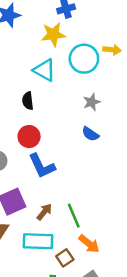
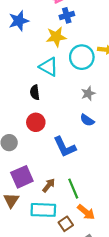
blue L-shape: (42, 166) -> (65, 147), moved

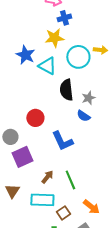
blue star: (19, 21) -> (25, 55), moved, turned -30
black semicircle: (35, 92) -> (66, 90), moved, size x1.5
gray star: (88, 93) -> (88, 98), moved
purple square: (22, 177) -> (22, 157), moved
orange arrow: (86, 212) -> (91, 207), moved

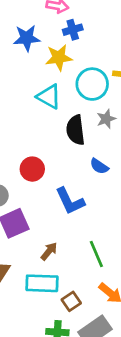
blue star: (25, 55) -> (27, 38), moved, turned -30
gray star: (88, 98) -> (106, 119), moved
green line: (70, 180) -> (96, 254), moved

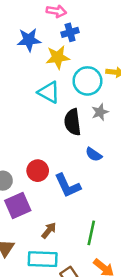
red circle: (32, 169) -> (38, 171), moved
green line: (96, 254) -> (91, 233), turned 35

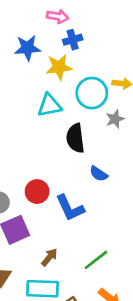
cyan triangle: (49, 92) -> (49, 105), turned -40
gray star: (100, 112) -> (115, 119), moved
green line: (91, 233) -> (96, 260), turned 40

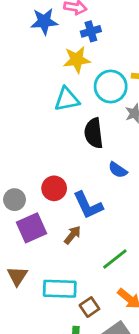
blue star: (27, 48) -> (44, 21), moved
brown arrow: (49, 257) -> (72, 235), moved

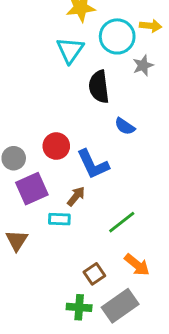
cyan triangle: (67, 99) -> (70, 50), turned -44
cyan rectangle: (60, 289) -> (59, 219), moved, size x0.6

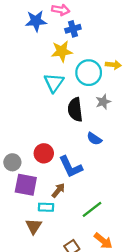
gray star: (143, 65) -> (103, 102), moved
purple square: (32, 189) -> (26, 185), turned 35
brown triangle: (17, 240) -> (34, 226), moved

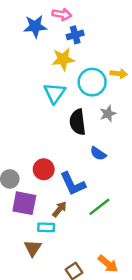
green line: (92, 209) -> (99, 207), moved

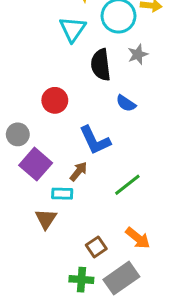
red circle: (44, 169) -> (55, 100), moved
purple square: (24, 203) -> (36, 164), turned 30
green line: (99, 207) -> (127, 185), moved

